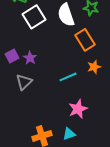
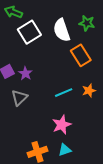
orange star: (94, 67) -> (89, 91), moved
pink star: (78, 109) -> (62, 125), moved

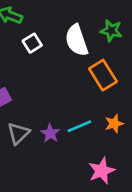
white square: (29, 32) -> (32, 43), size x0.6
purple star: (25, 73) -> (50, 133), moved
pink star: (62, 125) -> (102, 171), moved

